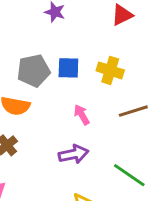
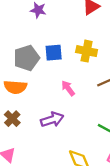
purple arrow: (73, 154) -> (52, 120), moved

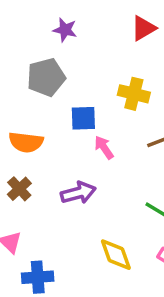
blue square: (54, 53) -> (83, 118), moved
gray pentagon: (27, 58) -> (46, 77), moved

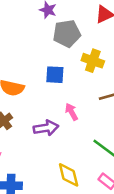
gray pentagon: (46, 77) -> (67, 33), moved
pink arrow: (104, 148) -> (72, 112), moved

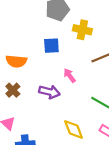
purple arrow: (46, 128) -> (49, 92), turned 30

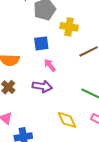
pink arrow: (70, 75) -> (50, 65), moved

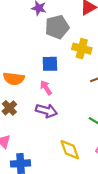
pink arrow: (50, 65) -> (46, 88), moved

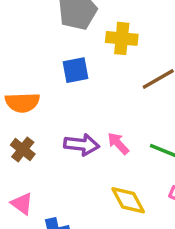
pink arrow: (46, 88) -> (118, 143), moved

